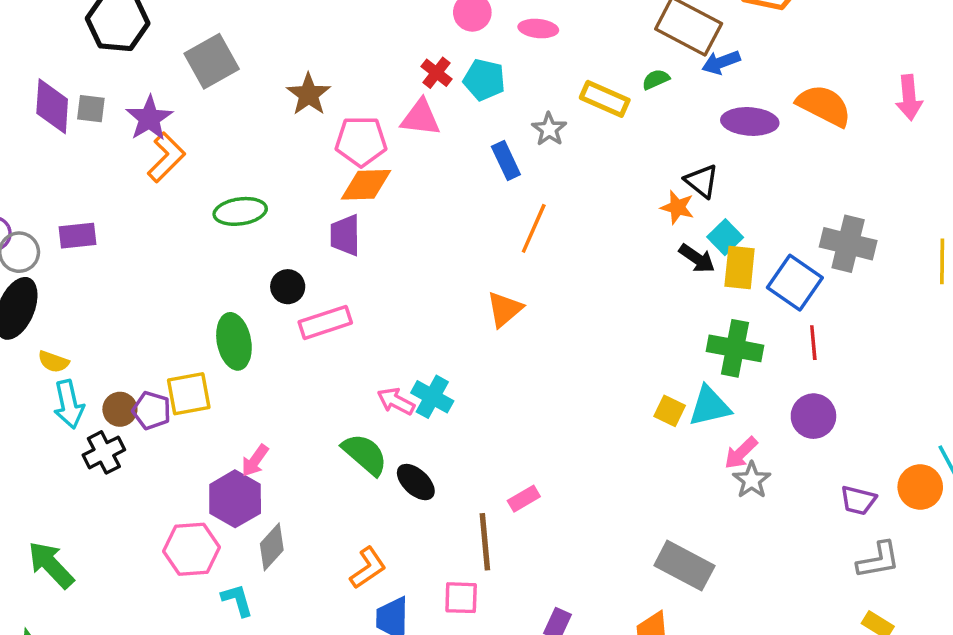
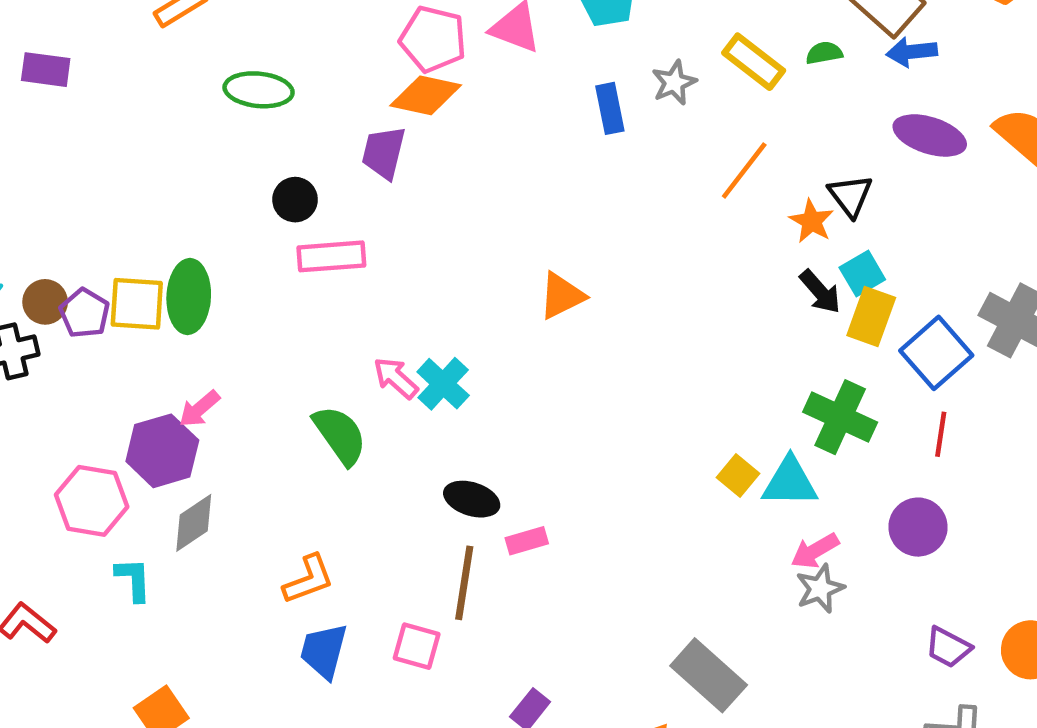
orange line: (534, 228) -> (744, 171), moved
green ellipse: (234, 341) -> (189, 297), moved
black ellipse: (416, 482) -> (472, 499), moved, turned -39

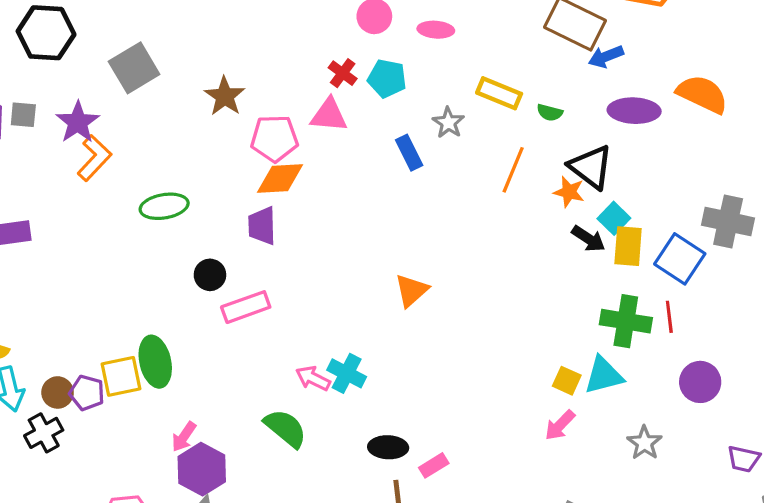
green semicircle: (824, 53) -> (550, 113), moved, turned -140
black triangle: (850, 196) -> (591, 167), size x1.4
red line: (941, 434) -> (669, 317), moved
purple hexagon: (162, 451) -> (202, 469), moved
pink arrow: (815, 551) -> (560, 425), moved

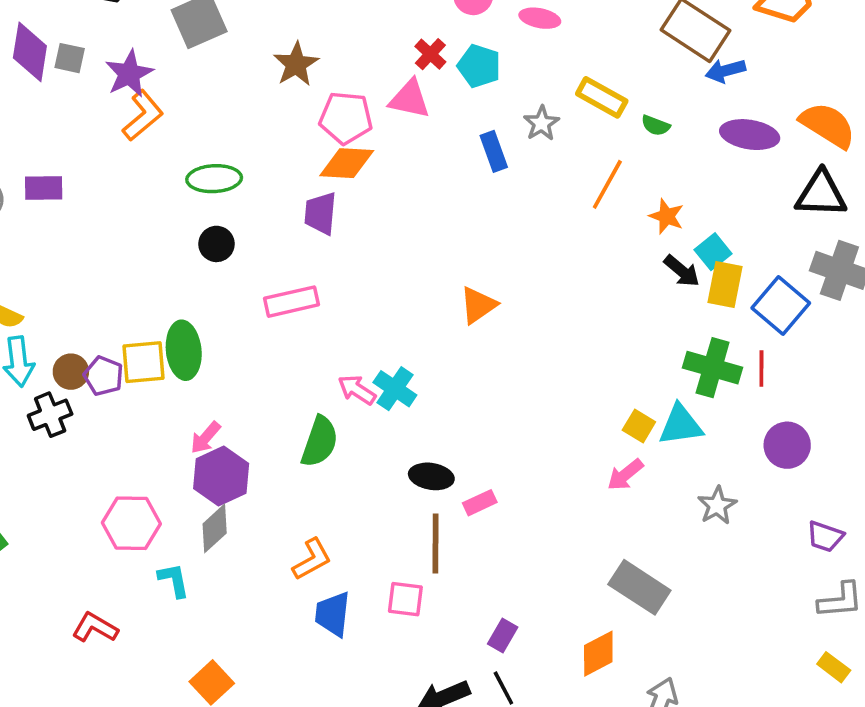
black triangle: (591, 167) -> (821, 194), moved, turned -42
black circle: (210, 275) -> (217, 244), moved
green semicircle: (285, 428) -> (320, 442), turned 63

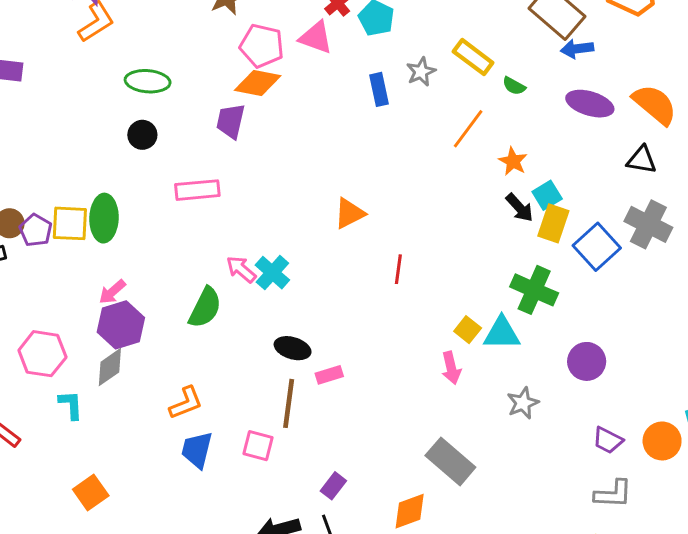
black triangle: (821, 194) -> (642, 160), size x0.7
red line: (761, 369) -> (398, 269), moved
pink arrow: (625, 475) -> (451, 368), turned -72

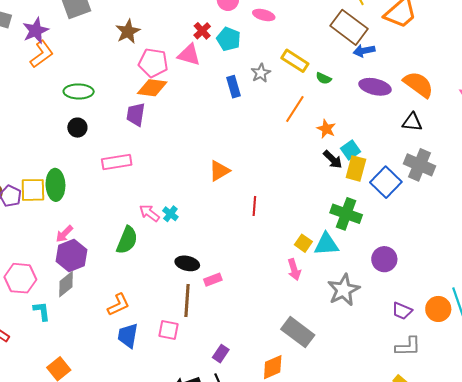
cyan cross: (272, 273) -> (170, 214), size x0.7
gray star: (523, 403) -> (344, 290), size x1.5

